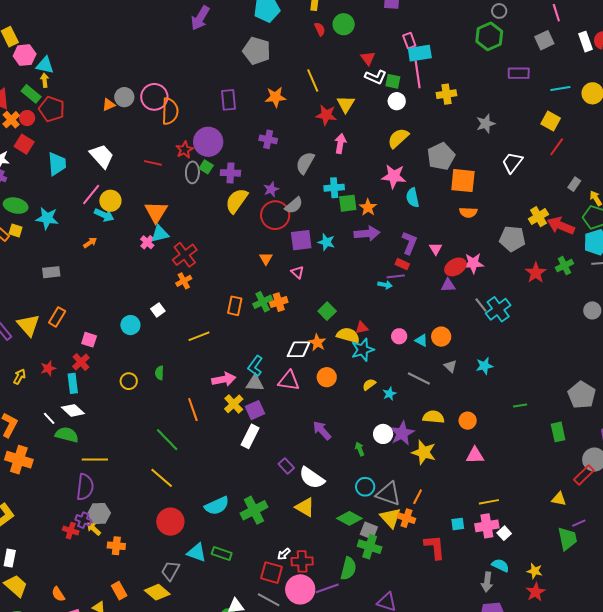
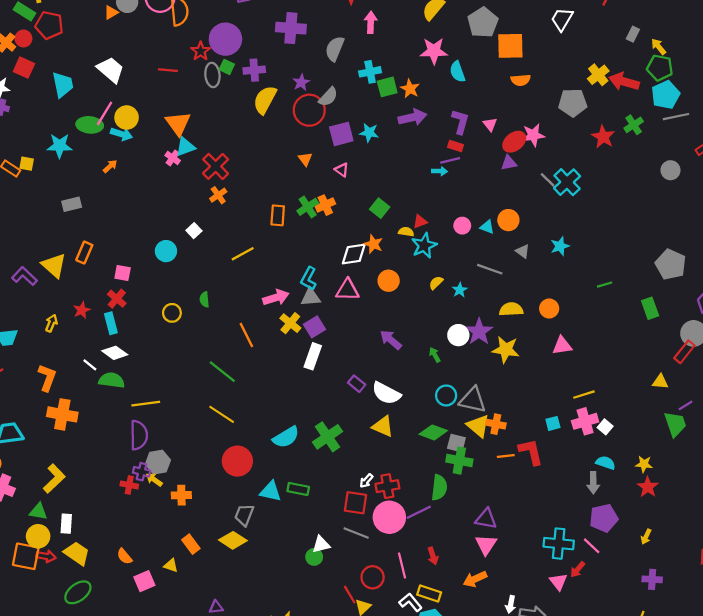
purple cross: (268, 139) -> (291, 28), size x1.5
green ellipse: (16, 206) -> (90, 125), moved
yellow semicircle: (348, 335) -> (406, 232), size x0.6
orange line: (418, 497) -> (506, 456), moved, turned 63

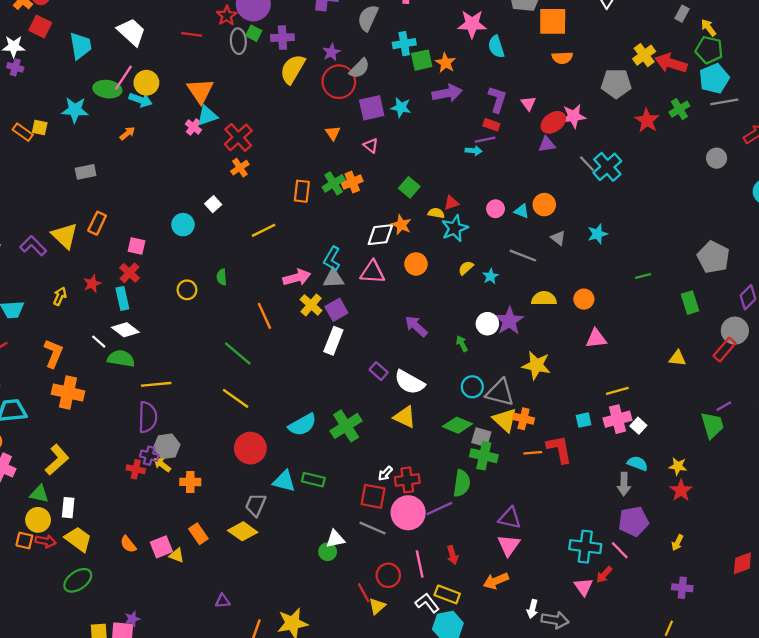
yellow star: (506, 350) -> (536, 365), moved
yellow triangle: (660, 382) -> (677, 358), moved
orange square: (26, 556) -> (24, 540), size x0.6
pink square: (144, 581) -> (161, 547), moved

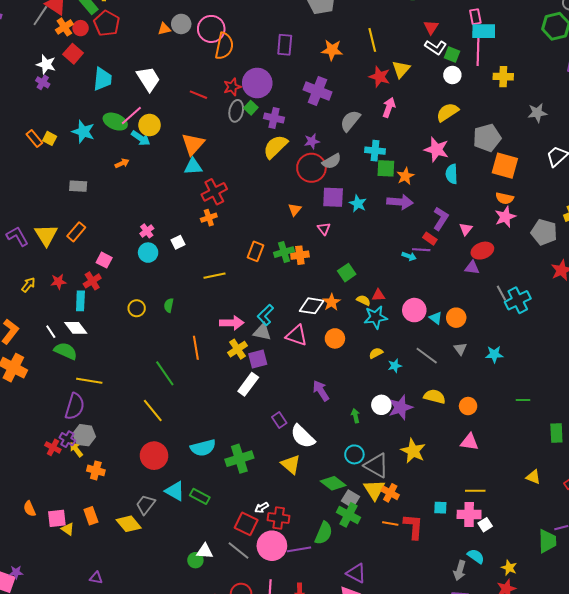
pink star: (574, 116) -> (505, 217), moved, turned -30
pink cross: (193, 127) -> (147, 231), moved
pink circle: (496, 209) -> (414, 310), size x1.5

